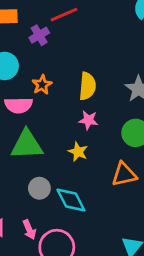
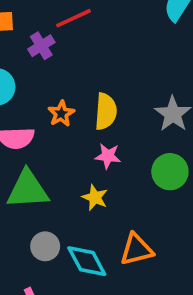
orange star: (42, 85) -> (61, 114), moved
orange triangle: (124, 174) -> (136, 249), moved

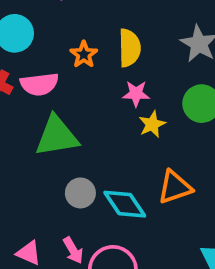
yellow star: (95, 198) -> (152, 124), moved, turned 30

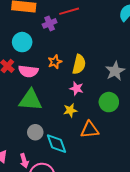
yellow star: (152, 124) -> (70, 110), moved
orange triangle: (175, 187) -> (90, 130), moved

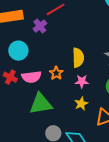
orange star: (55, 62) -> (56, 73), moved

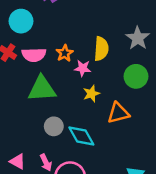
yellow semicircle: (78, 58) -> (101, 49), moved
pink star: (82, 81) -> (83, 68), moved

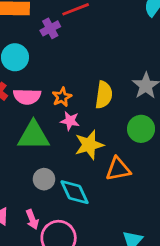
pink star: (83, 68) -> (70, 121), moved
yellow star: (91, 94) -> (89, 145), size x1.5

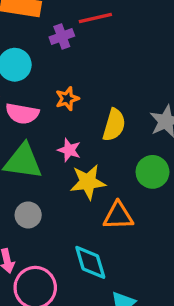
orange star: (62, 97) -> (67, 99), moved
cyan diamond: (75, 192) -> (90, 262), moved

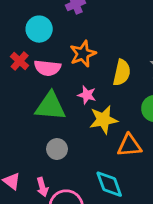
orange star: (67, 99) -> (83, 54), size x1.4

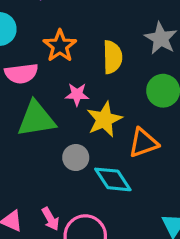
gray circle: (57, 149) -> (76, 158), moved
cyan diamond: (109, 184) -> (113, 179), moved

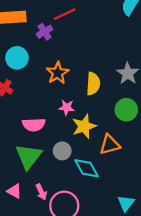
pink semicircle: (21, 73) -> (34, 125), moved
green triangle: (36, 119) -> (29, 156), moved, turned -48

